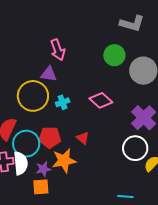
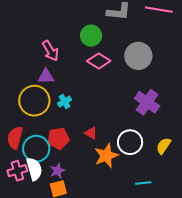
green circle: (114, 55) -> (91, 36), moved
pink diamond: (101, 100) -> (99, 61), moved
white circle: (135, 148) -> (130, 142), moved
orange star: (64, 161) -> (106, 156), moved

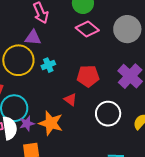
red pentagon: (58, 138) -> (88, 76), moved
orange star: (106, 156) -> (51, 123), moved, turned 30
purple star: (58, 171) -> (27, 123), moved

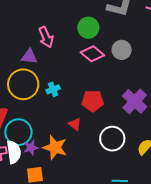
gray circle: (127, 29) -> (122, 50), moved, size x0.7
purple triangle: (33, 38) -> (29, 57), moved

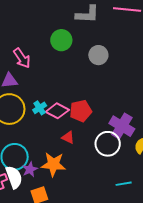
pink diamond: (92, 54) -> (57, 111), moved
purple cross: (135, 101) -> (122, 126), moved

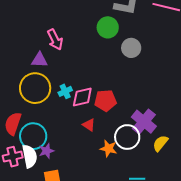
green circle: (61, 40) -> (108, 27), moved
pink diamond: (57, 111) -> (82, 97), turned -50
orange star: (53, 164) -> (108, 148), moved, size x0.7

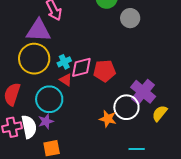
purple triangle: (39, 60) -> (38, 31), size x1.5
red triangle: (89, 125) -> (66, 80), moved
cyan circle: (33, 136) -> (49, 99), moved

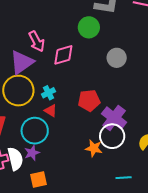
gray circle: (130, 18) -> (117, 58), moved
purple triangle: (38, 31) -> (22, 62), turned -36
pink diamond: (81, 67) -> (63, 55), moved
purple cross: (143, 92) -> (114, 118), moved

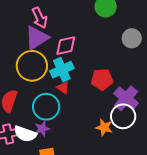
pink arrow: (37, 41) -> (40, 18), moved
pink diamond: (63, 55) -> (66, 46), moved
cyan cross: (49, 93) -> (62, 70), size x1.6
white semicircle: (15, 159) -> (25, 134), turned 120

